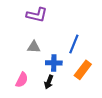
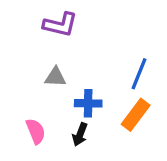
blue line: (74, 44) -> (139, 74), moved
pink semicircle: (22, 80) -> (36, 131), turned -49

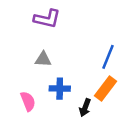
blue cross: (88, 103) -> (60, 89), moved
black arrow: (80, 134) -> (85, 108), moved

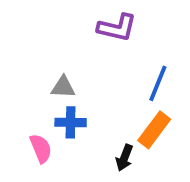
purple L-shape: (47, 19) -> (117, 28), moved
blue cross: (60, 89) -> (71, 122), moved

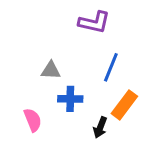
blue line: (158, 83) -> (111, 67), moved
blue cross: (71, 122) -> (70, 99), moved

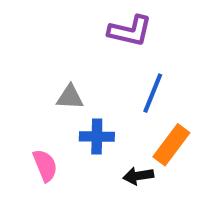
black arrow: (100, 127) -> (138, 176), turned 60

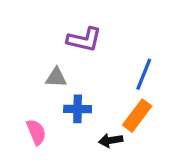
purple L-shape: (130, 31) -> (84, 40), moved
blue line: (153, 93) -> (144, 74), moved

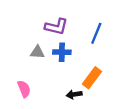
blue line: (144, 74) -> (96, 33), moved
blue cross: (78, 109) -> (62, 52), moved

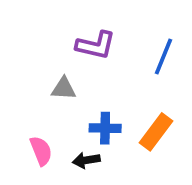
blue cross: (62, 52) -> (105, 128), moved
black arrow: (74, 94) -> (86, 160), moved

